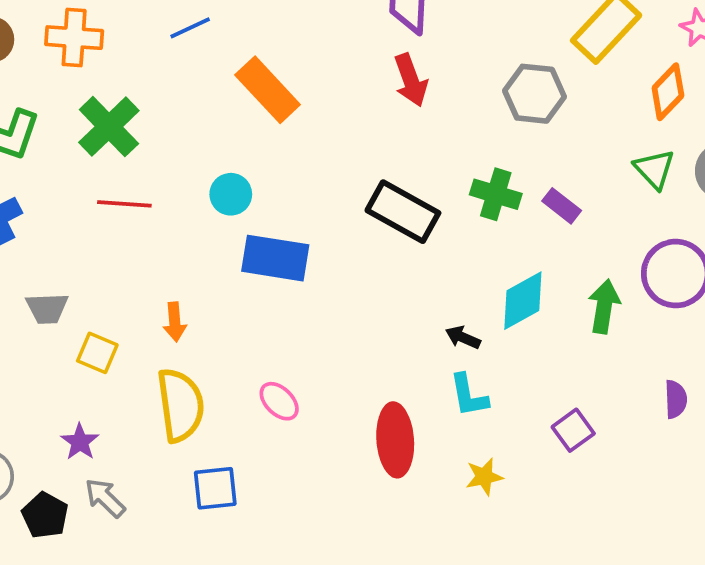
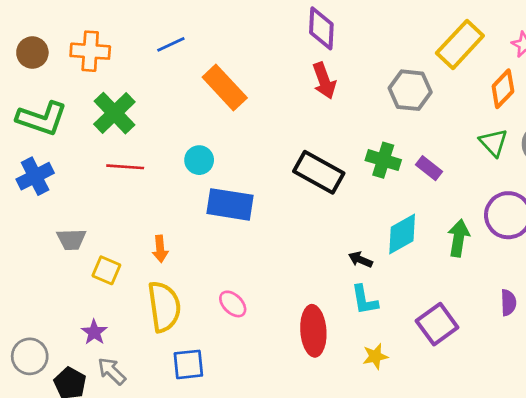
purple square: (573, 430) -> (437, 324), size x1.4

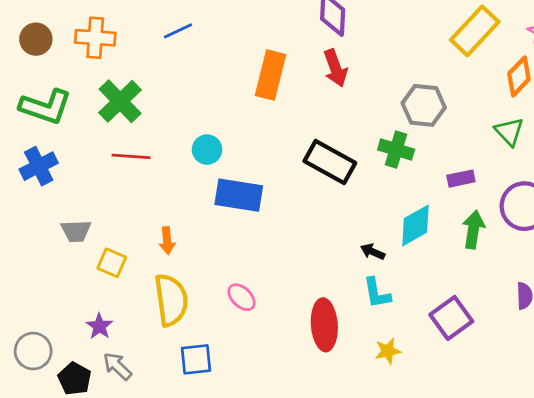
orange rectangle: (225, 87) -> (271, 75), moved, turned 57
gray hexagon: (410, 90) -> (424, 105), moved
purple rectangle: (429, 168) -> (461, 179), moved, turned -50

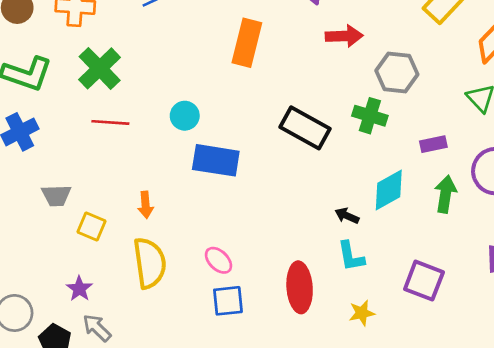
red arrow: (335, 68) -> (344, 36), moved, turned -72
purple square: (451, 318) -> (424, 281), turned -33
blue square: (196, 359) -> (228, 301), moved

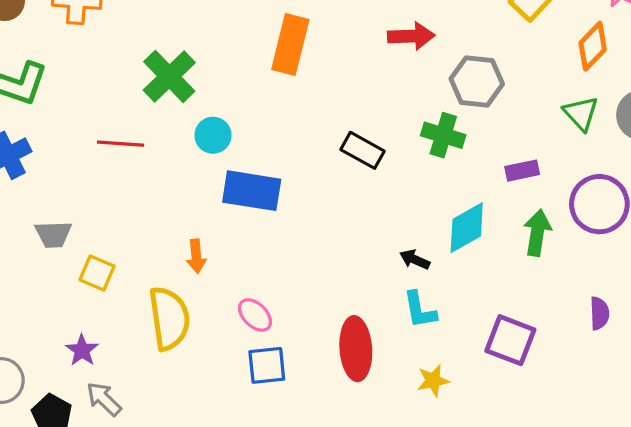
green cross: (100, 68) -> (169, 76), moved
black rectangle: (305, 128) -> (363, 150), size x0.7
orange arrow: (146, 205) -> (196, 256), moved

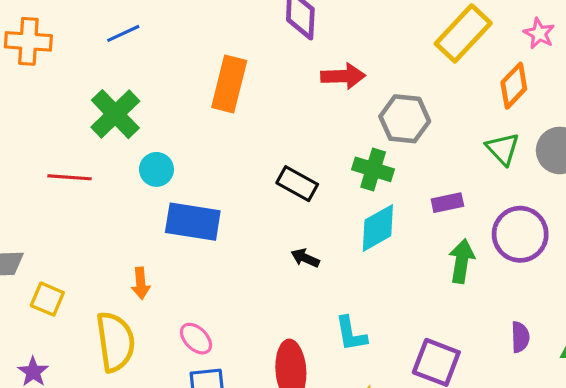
cyan diamond: (467, 228) -> (378, 228), moved
black arrow: (415, 260) -> (305, 258), moved

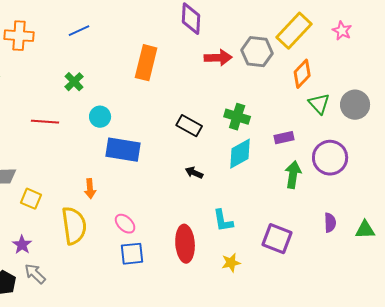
orange diamond: (514, 86) -> (302, 74), moved
green cross: (115, 114) -> (74, 82), size x0.6
gray hexagon: (405, 119) -> (257, 52), moved

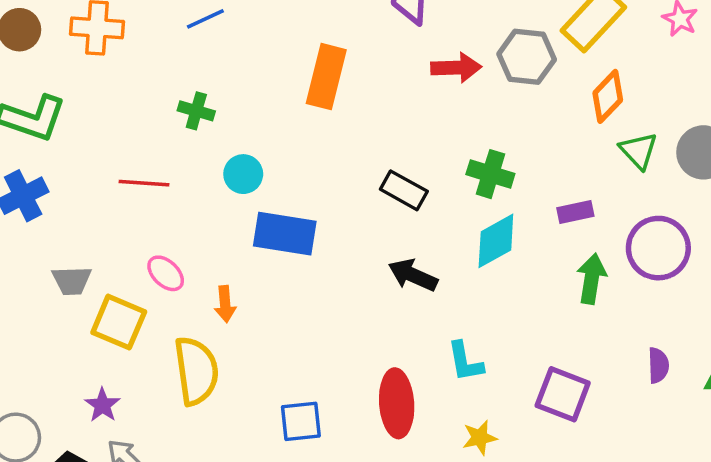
green cross: (74, 82) -> (196, 111), turned -30
black arrow: (194, 173) -> (413, 275), size x1.5
yellow square: (31, 199) -> (119, 322), size x1.4
pink ellipse: (125, 224) -> (166, 273), moved

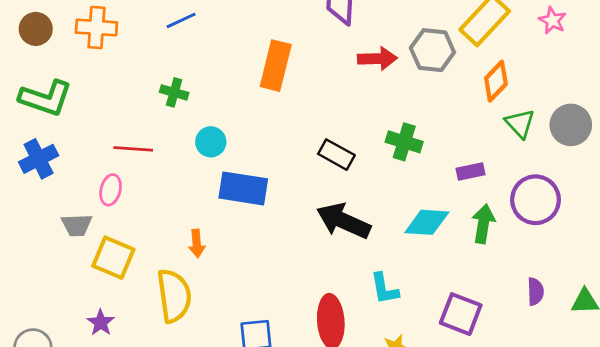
cyan diamond: (496, 241) -> (427, 222), moved, turned 33
pink ellipse: (166, 273) -> (111, 190), moved, turned 60
black arrow: (413, 275) -> (343, 221), size x1.4

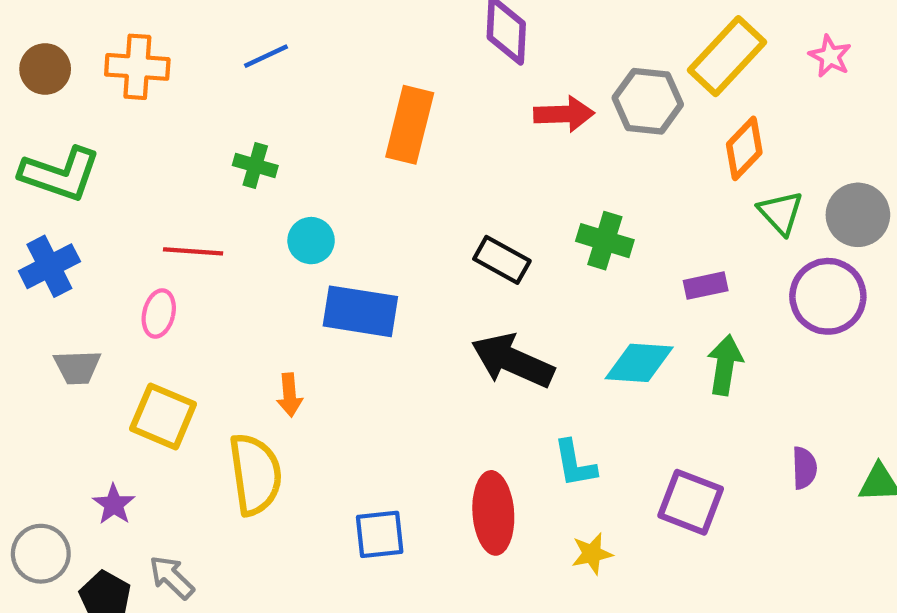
purple circle: (536, 200) -> (828, 296), moved
gray trapezoid: (77, 225) -> (77, 367), moved
purple star: (101, 323) -> (114, 504), moved

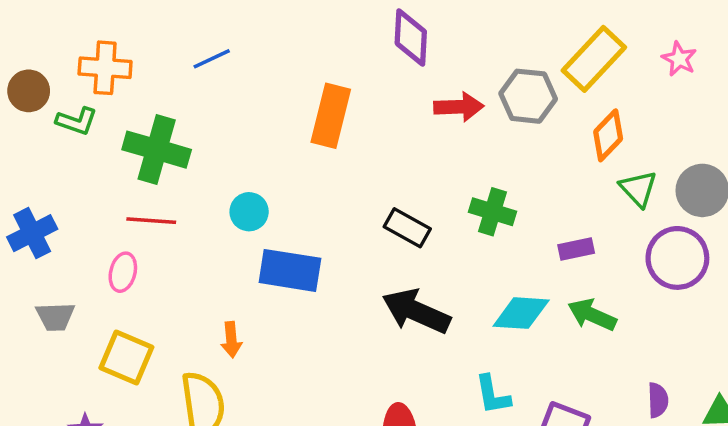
brown circle: (45, 69) -> (29, 91), moved
green cross: (255, 166) -> (157, 150), moved, size x1.8
green L-shape: (60, 174) -> (77, 121), moved, size x0.6
green arrow: (725, 365) -> (592, 315), turned -75
cyan L-shape: (575, 464) -> (493, 395), moved

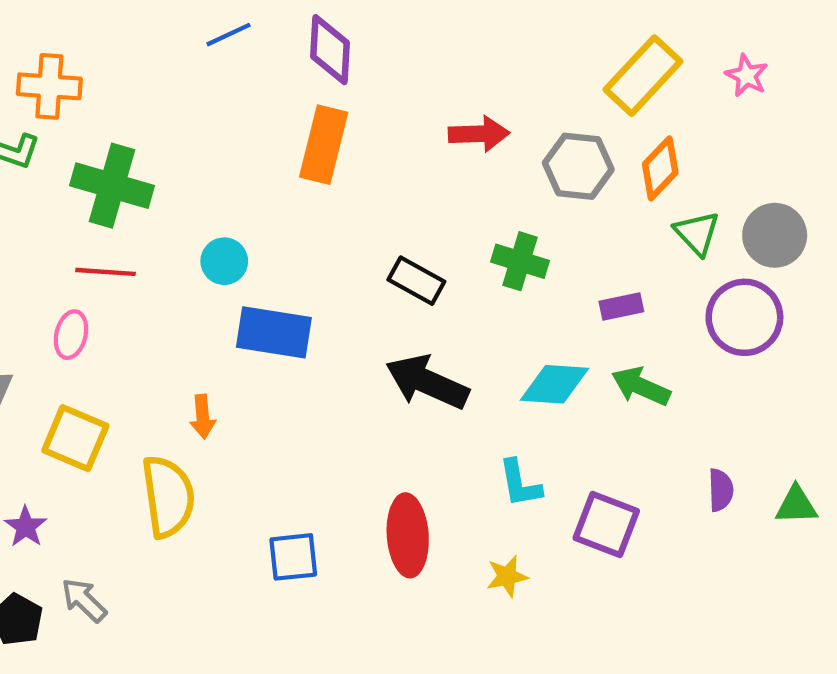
purple diamond: (411, 38) -> (330, 50), moved
blue line: (212, 59) -> (229, 35), moved
gray hexagon: (528, 96) -> (578, 166), moved

